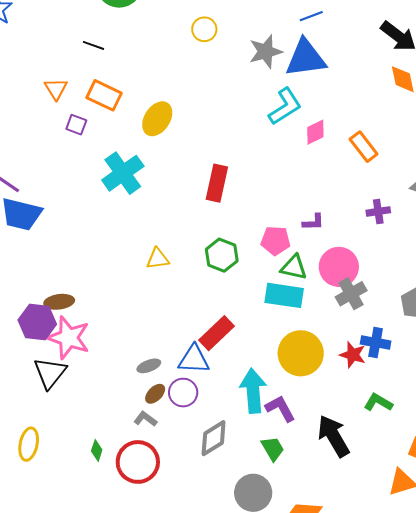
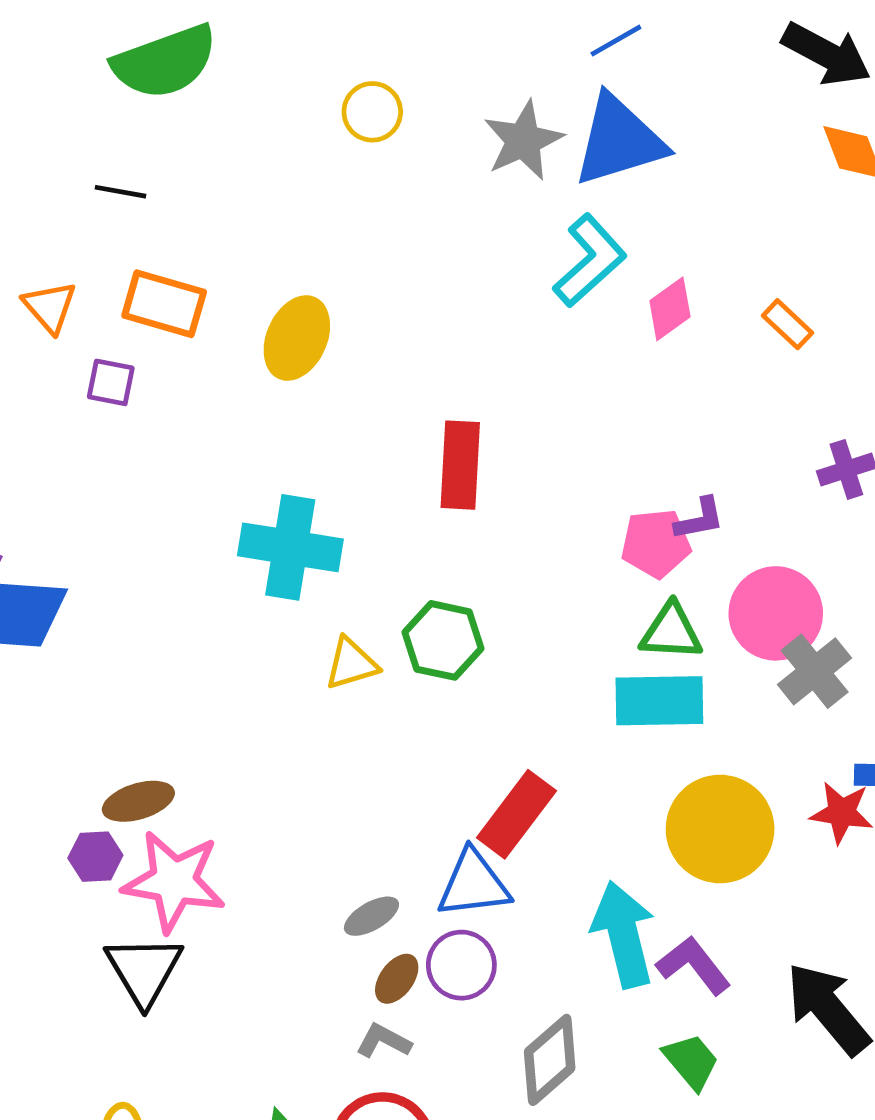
orange rectangle: (364, 147) -> (788, 324), size x0.7
cyan cross: (123, 173) -> (290, 547), moved, turned -36
pink pentagon: (276, 241) -> (656, 543), moved
green hexagon: (222, 255) -> (443, 640), moved
purple hexagon: (37, 322) -> (95, 857), size x0.6

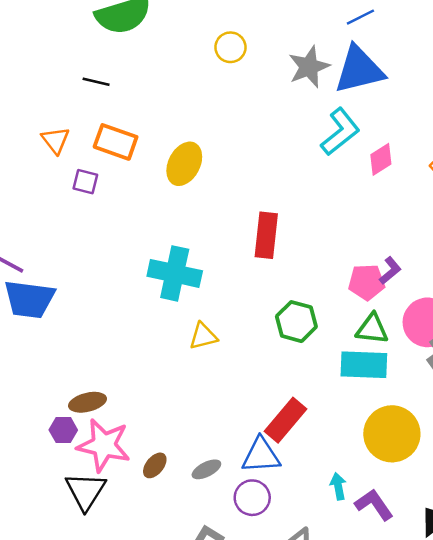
purple L-shape: (699, 519) -> (390, 271), turned -32
green hexagon: (443, 640) -> (296, 322), moved
cyan arrow: (624, 934) -> (338, 486), size x0.5
brown ellipse: (397, 979) -> (155, 465), moved

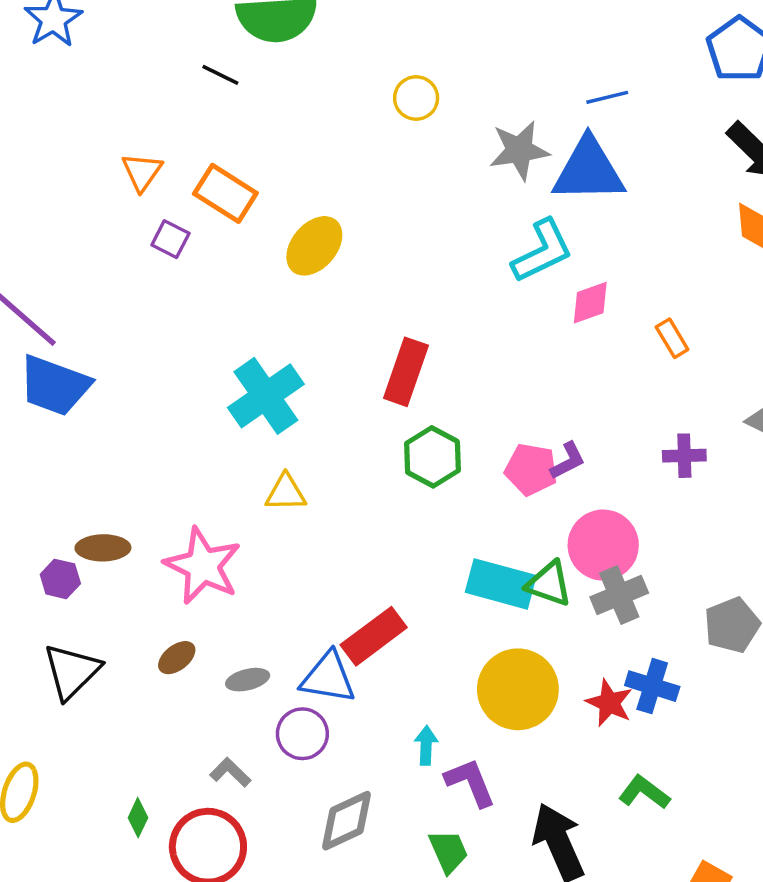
black line: (96, 82) -> (220, 75), moved
cyan cross: (175, 273) -> (266, 396), turned 30
green hexagon: (296, 322) -> (432, 457), moved
green triangle: (372, 329) -> (549, 584), moved
pink star: (104, 445) -> (203, 566), moved

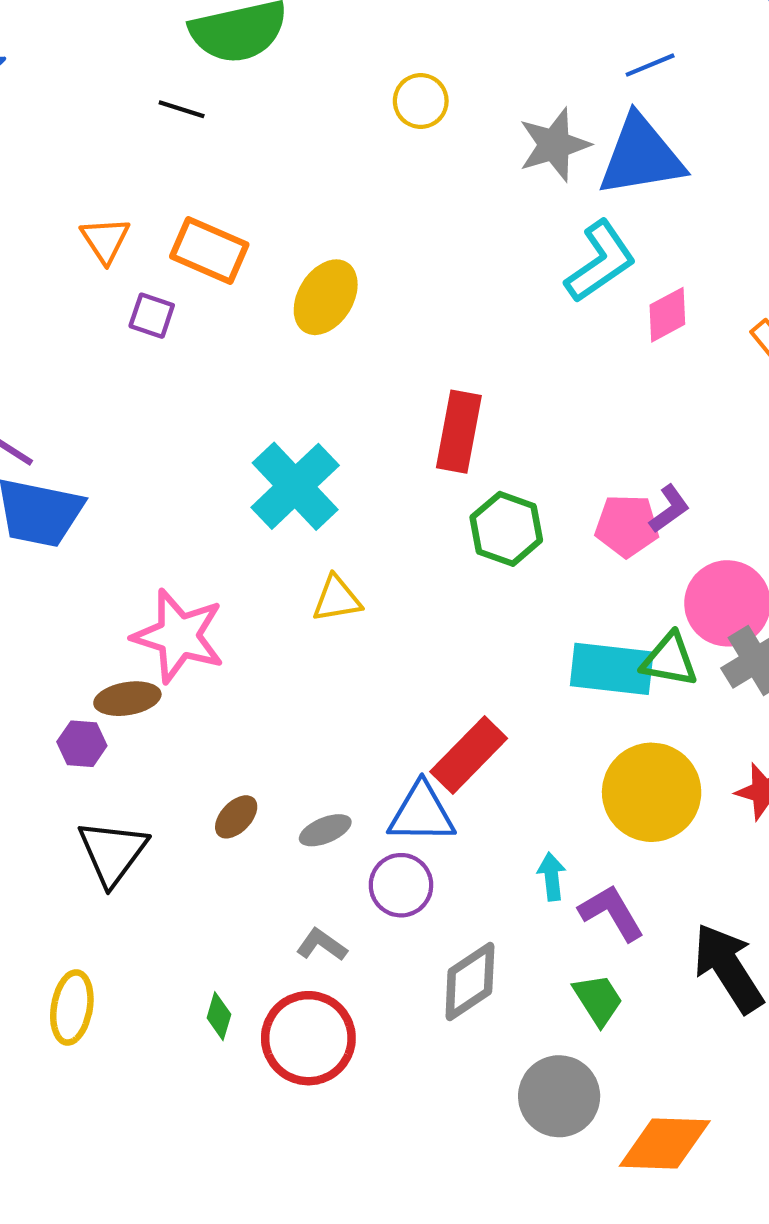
pink star: (203, 566) -> (179, 636), moved

